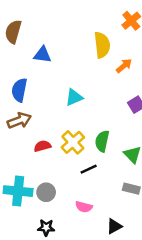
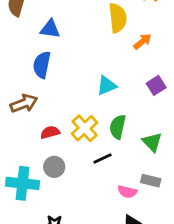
blue semicircle: (19, 90) -> (42, 65), moved
cyan triangle: (74, 97) -> (107, 85), moved
gray circle: (46, 192) -> (54, 167), moved
pink semicircle: (84, 207) -> (127, 192), moved

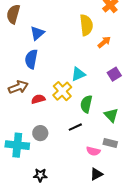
blue triangle: (50, 29) -> (37, 33), turned -49
yellow cross: (85, 128) -> (62, 91), moved
red semicircle: (50, 132) -> (38, 99), moved

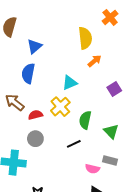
orange arrow: (104, 42) -> (95, 61), moved
cyan triangle: (78, 74) -> (70, 83), moved
brown arrow: (18, 87) -> (15, 102), turned -120
gray circle: (40, 133) -> (35, 139), moved

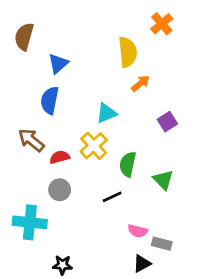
gray rectangle: (110, 160) -> (162, 244), moved

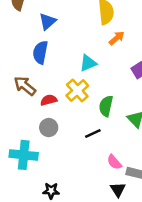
pink semicircle: (138, 231) -> (114, 162), turned 35
black triangle: (142, 264) -> (118, 190), turned -35

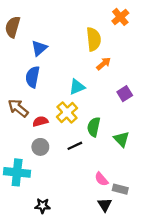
black line: (93, 133) -> (75, 146), moved

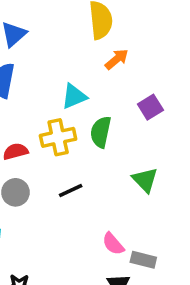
yellow cross: (67, 112) -> (58, 137), turned 30
green semicircle: (94, 127) -> (101, 132), moved

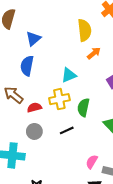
green semicircle: (101, 132) -> (83, 107), moved
pink semicircle: (113, 244) -> (92, 162), turned 72

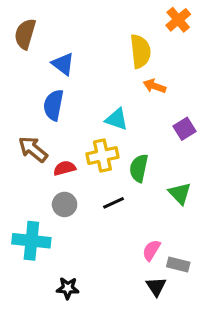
blue triangle: (33, 39) -> (63, 64), turned -42
orange arrow: (94, 53) -> (155, 86), turned -120
cyan triangle: (69, 75) -> (117, 119), turned 42

